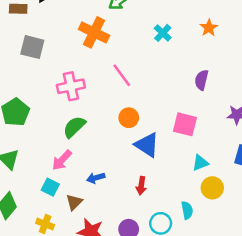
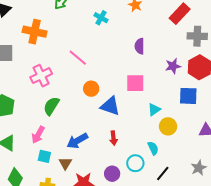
orange cross: (94, 32) -> (35, 32), moved
pink arrow: (62, 160) -> (38, 135), moved
blue arrow: (96, 178) -> (77, 141), size x1.5

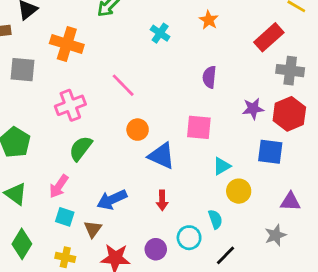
gray star: (199, 168) -> (275, 235), moved

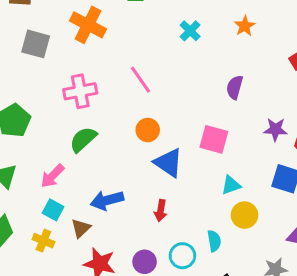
yellow cross: (65, 257) -> (43, 241), moved

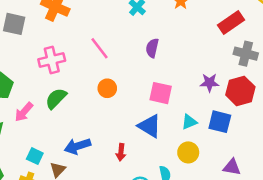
purple semicircle: (235, 87) -> (152, 48), moved
blue triangle: (168, 163) -> (150, 126), moved
pink arrow: (52, 176) -> (24, 112), moved
cyan triangle: (231, 185) -> (189, 122), moved

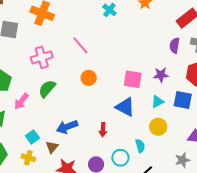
purple semicircle: (152, 48) -> (175, 45), moved
purple star: (209, 83) -> (161, 75), moved
cyan square: (35, 156) -> (32, 137), turned 32

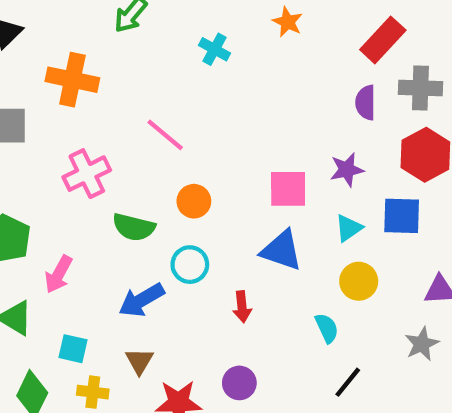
green semicircle: (47, 89) -> (134, 227), moved, turned -108
blue arrow: (67, 127) -> (142, 300), moved
cyan square: (32, 137) -> (73, 349), moved, turned -32
cyan circle: (120, 158) -> (190, 265), moved

